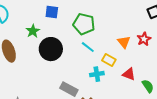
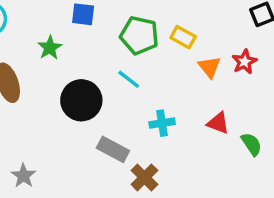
cyan line: (88, 47) -> (129, 79), moved
black circle: (51, 49) -> (81, 100), moved
yellow rectangle: (109, 60) -> (183, 37), moved

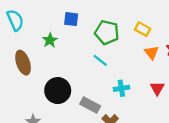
yellow rectangle: (183, 37) -> (143, 29), moved
black circle: (81, 100) -> (58, 91), moved
red triangle: (218, 123) -> (157, 88), turned 40

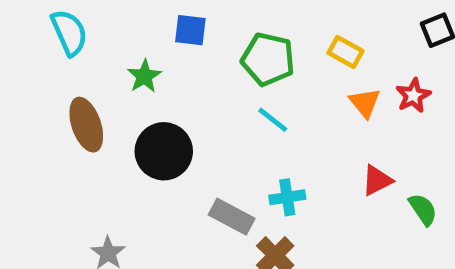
cyan line: (100, 60) -> (273, 120), moved
cyan cross: (121, 88) -> (287, 197), moved
red triangle: (157, 88) -> (377, 180), turned 32
black circle: (58, 91) -> (164, 151), moved

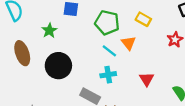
orange triangle: (365, 103) -> (129, 43), moved
red triangle: (377, 180) -> (147, 79), moved, turned -35
cyan cross: (287, 197) -> (108, 75), moved

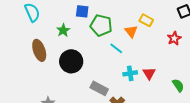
green pentagon: (107, 23) -> (101, 25), moved
orange triangle: (129, 43) -> (131, 31), moved
cyan cross: (108, 75) -> (130, 73), moved

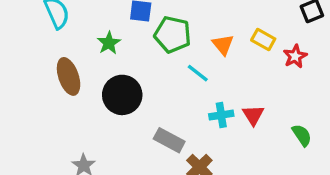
yellow rectangle: (146, 20) -> (263, 40), moved

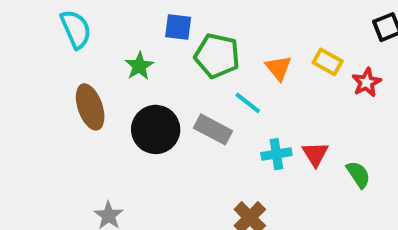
green semicircle: (302, 135) -> (358, 175), moved
gray rectangle: (169, 140) -> (213, 129), moved

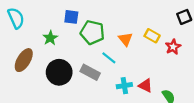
brown ellipse: (90, 107) -> (24, 60), turned 50
red triangle: (315, 154) -> (145, 86), turned -32

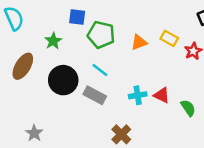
orange triangle: (126, 39) -> (139, 42), turned 48
cyan line: (109, 58) -> (100, 70), moved
gray rectangle: (90, 72) -> (95, 95), moved

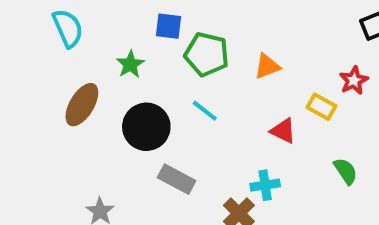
yellow rectangle: (169, 38) -> (321, 107), moved
gray rectangle: (95, 95) -> (177, 179), moved
cyan cross: (138, 95) -> (265, 185), moved
red triangle: (162, 95) -> (283, 131), moved

